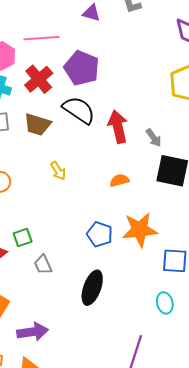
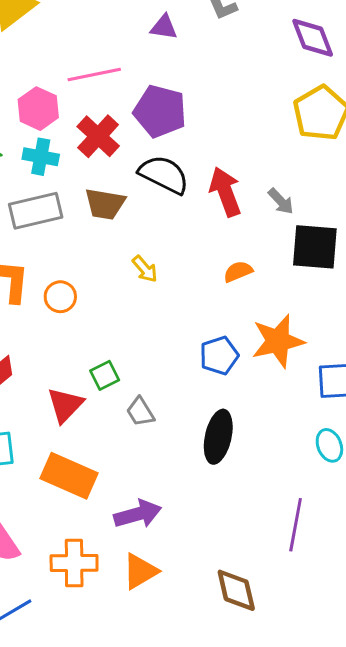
blue pentagon: (100, 234) -> (219, 356), turned -30

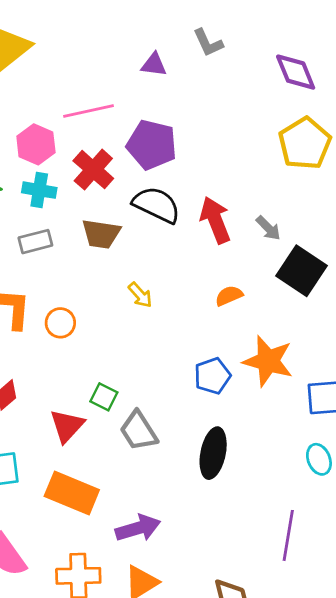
gray rectangle: (36, 211) -> (35, 242), size x0.7
black square: (315, 247) -> (302, 271), turned 30
orange star: (278, 341) -> (268, 361), turned 30
green square: (105, 375) -> (104, 397), turned -36
gray trapezoid: (140, 412) -> (139, 431), size x1.4

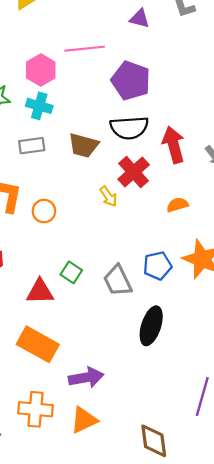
red cross: (93, 170) -> (134, 172), moved
black semicircle: (157, 205) -> (129, 128), turned 144
red triangle: (67, 426) -> (40, 292), turned 40
gray trapezoid: (139, 431) -> (118, 281), moved

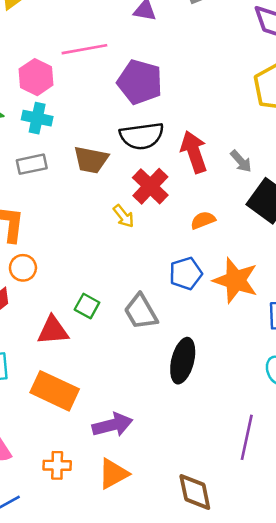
orange circle: (44, 211) -> (23, 268), moved
blue pentagon: (157, 266) -> (186, 273), moved
orange cross: (35, 409) -> (57, 465), size x0.7

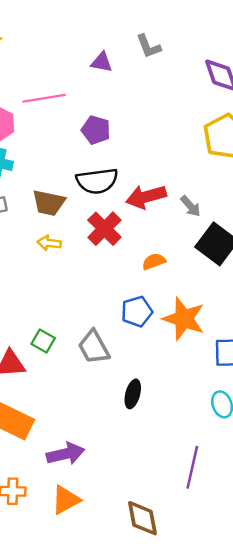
purple pentagon: (140, 82) -> (96, 130), size x0.7
red arrow: (194, 152) -> (146, 197), turned -87
yellow arrow: (124, 216) -> (49, 243), moved, turned 135
black ellipse: (183, 361) -> (133, 394), size x0.7

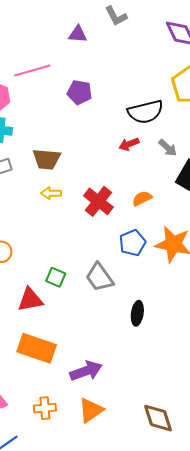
black semicircle: (97, 181) -> (145, 112), moved
red arrow: (146, 197) -> (129, 144), size x0.6
red cross: (104, 229) -> (98, 201), moved

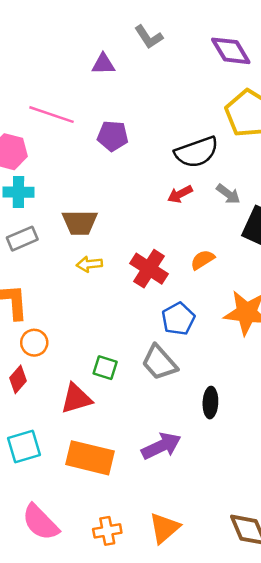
pink line: (32, 71) -> (51, 115), turned 40
blue pentagon: (133, 243) -> (178, 319), moved
purple arrow: (86, 371) -> (161, 446), moved

